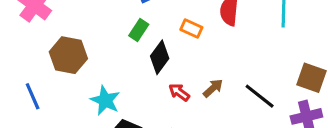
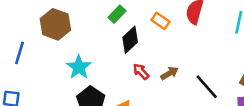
blue line: (33, 96) -> (20, 53), turned 30

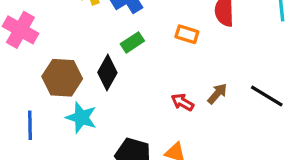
green rectangle: (117, 14) -> (132, 42), turned 30
black diamond: (130, 40) -> (107, 73), moved
cyan star: (79, 67) -> (81, 117), moved

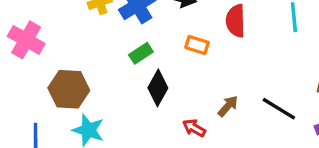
black diamond: (107, 73) -> (158, 88), moved
red arrow: (182, 102) -> (194, 128), moved

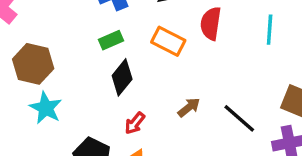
orange rectangle: (197, 45) -> (168, 41), size x1.4
red arrow: (194, 128) -> (135, 123), moved, turned -90

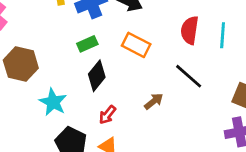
red semicircle: (211, 24) -> (190, 30), moved
cyan star: (46, 108) -> (53, 102), moved
black line: (239, 118) -> (189, 76), moved

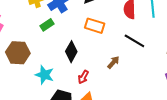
green rectangle: (87, 44) -> (47, 25), moved

